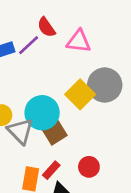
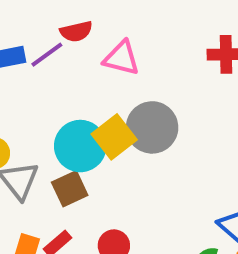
red semicircle: (46, 27) -> (76, 31), turned -75
cyan circle: (42, 113) -> (80, 146), moved

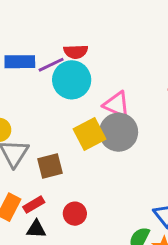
pink triangle: (121, 58) -> (117, 105), moved
cyan circle: (80, 146) -> (72, 80), moved

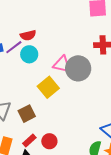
cyan circle: (72, 80) -> (29, 54), size x0.7
gray circle: (119, 132) -> (78, 68), moved
red rectangle: (34, 205) -> (29, 140), moved

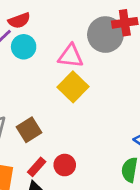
gray circle: (78, 68) -> (105, 35), moved
yellow square: (48, 87) -> (73, 87), moved

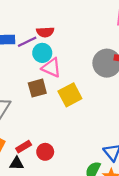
pink triangle: (71, 56) -> (51, 68), moved
brown square: (29, 130) -> (37, 88), moved

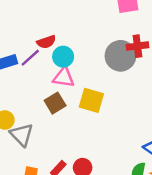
cyan circle: (42, 53) -> (63, 57), moved
yellow square: (70, 95) -> (91, 100), turned -30

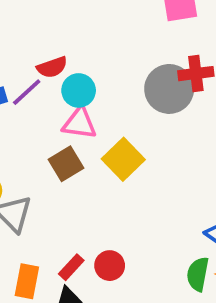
yellow square: (91, 100) -> (123, 159), turned 30

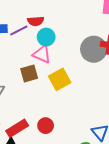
red circle: (110, 266) -> (46, 126), moved
red rectangle: (71, 267) -> (17, 128), size x1.5

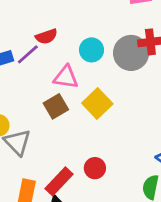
cyan circle: (46, 37) -> (92, 50), moved

